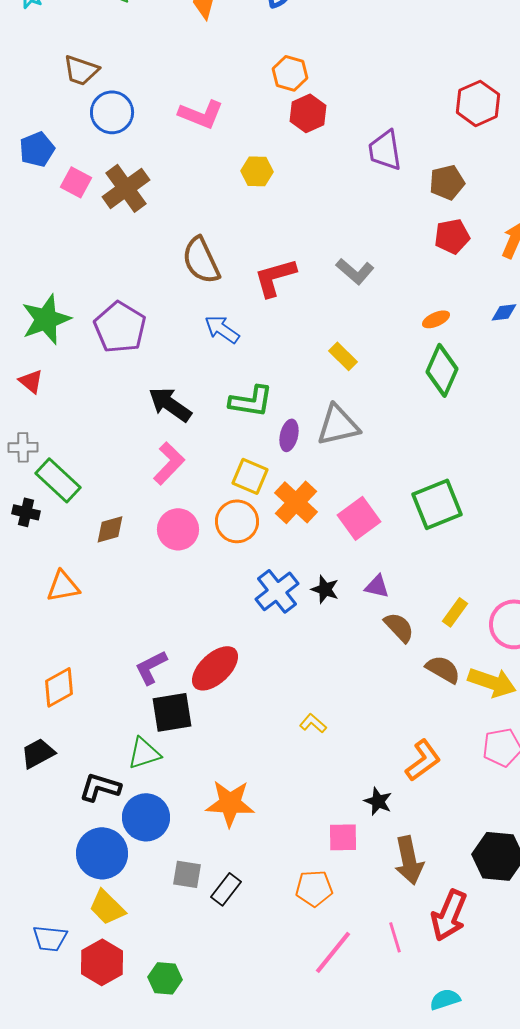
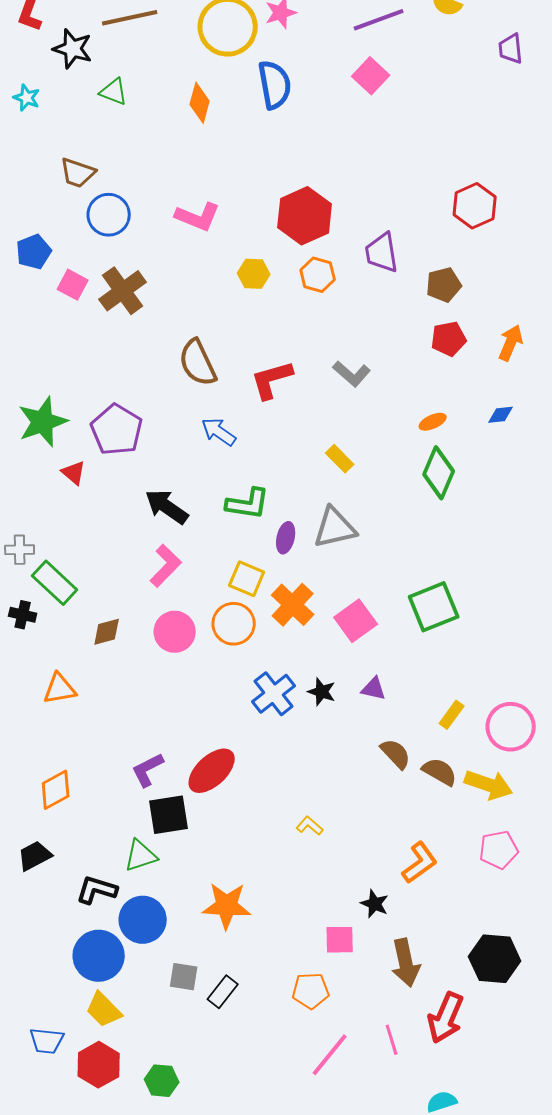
orange hexagon: (290, 73) -> (318, 275), moved
red hexagon: (308, 113) -> (305, 216), size x1.5
red triangle: (31, 381) -> (74, 473), moved
brown semicircle: (399, 627) -> (396, 754), moved

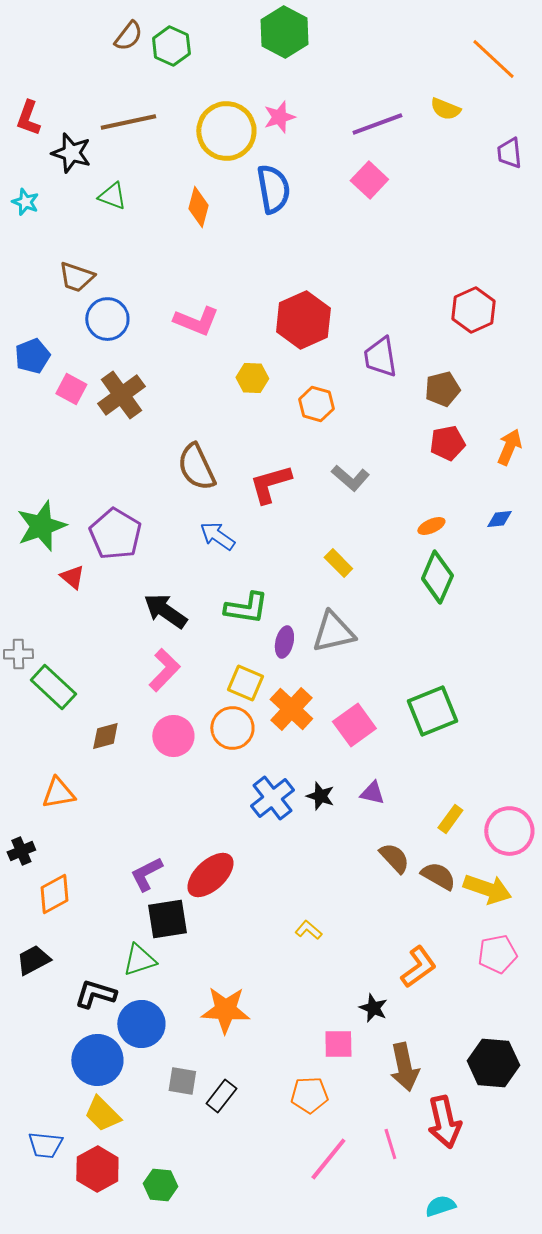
orange hexagon: (318, 275) -> (316, 404), moved
black cross: (23, 615) -> (21, 851), moved, turned -36
red arrow: (446, 1018) -> (444, 1122), turned -36

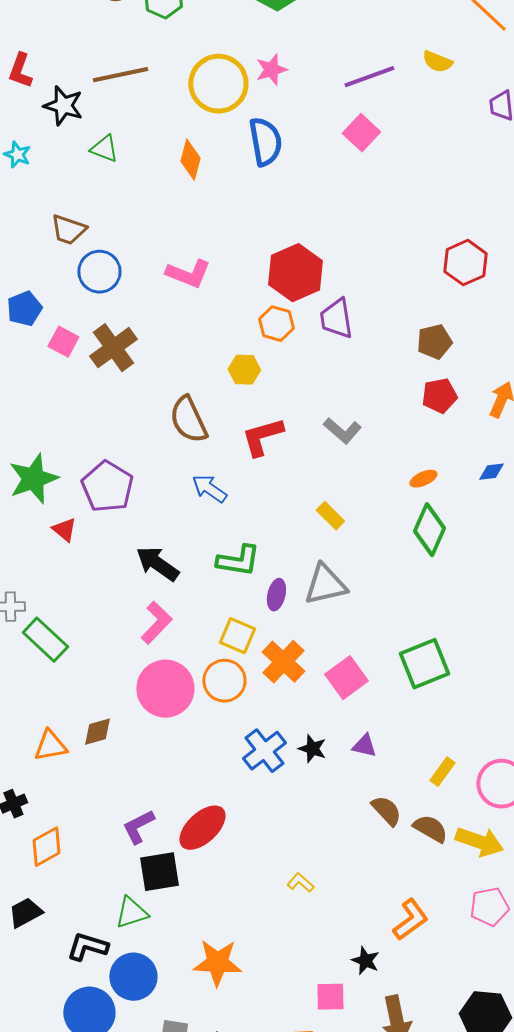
purple trapezoid: (380, 357) -> (336, 319), moved
yellow hexagon: (252, 378) -> (244, 370), moved
orange hexagon: (316, 404) -> (276, 324), moved
brown diamond: (105, 736) -> (97, 732), moved
pink circle: (173, 736) -> (165, 689), size x1.4

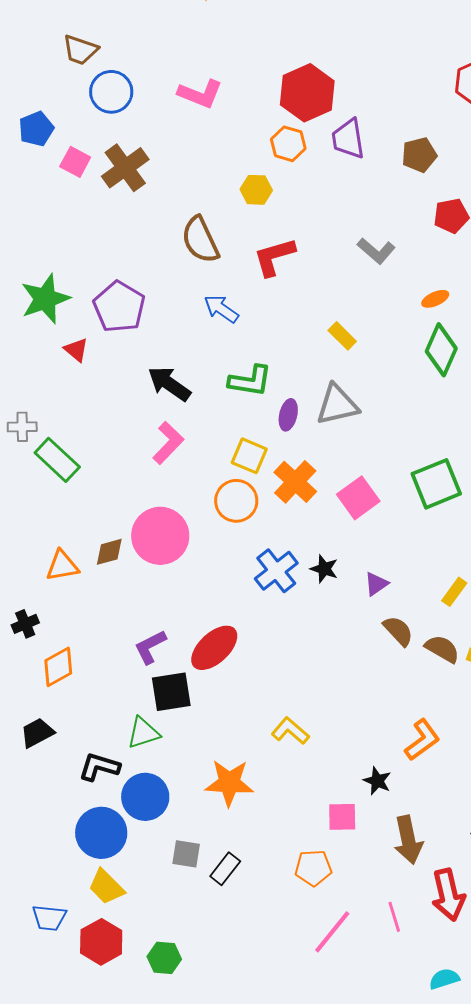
brown pentagon: (434, 342) -> (419, 155), moved
gray L-shape: (342, 431) -> (376, 251), moved
pink circle: (165, 689) -> (160, 536), moved
purple triangle: (364, 746) -> (376, 584), moved, turned -48
yellow L-shape: (300, 883) -> (290, 731), moved, size x1.4

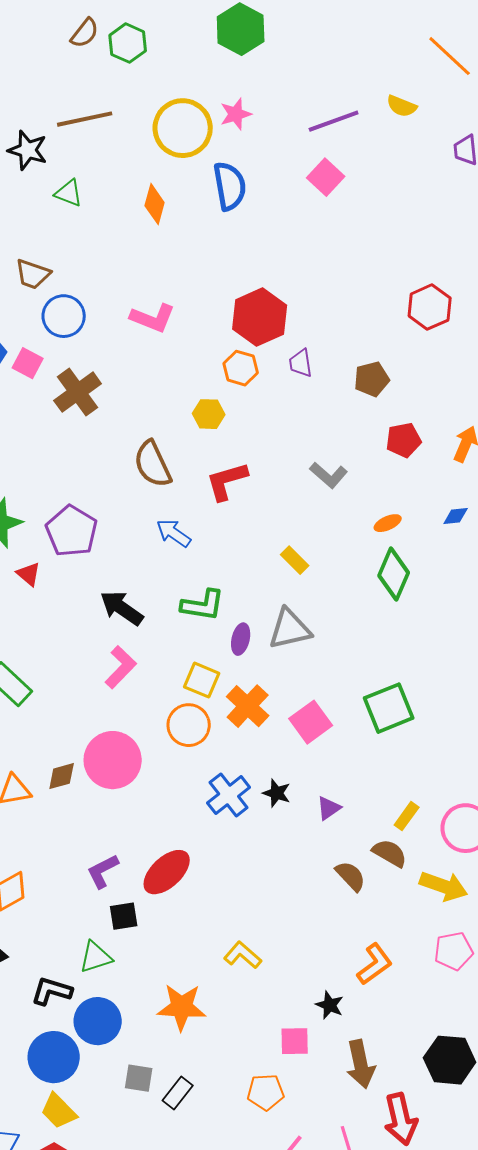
purple trapezoid: (348, 139) -> (301, 363), size x0.7
pink square: (75, 162) -> (28, 363), moved
brown semicircle: (398, 631) -> (351, 876), moved
brown semicircle: (442, 649) -> (390, 853), moved
black square: (171, 692) -> (124, 916), size x0.7

